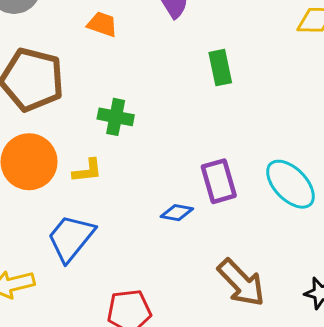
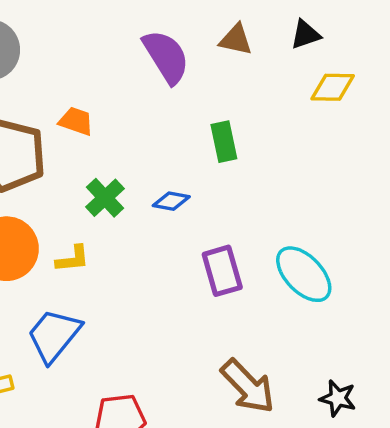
orange trapezoid: (102, 24) -> (76, 121), moved
green cross: (116, 117) -> (105, 198), turned 36
blue diamond: (177, 213) -> (171, 201), moved

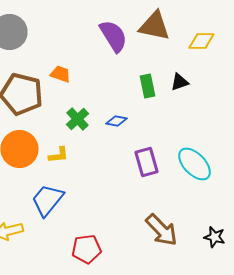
black triangle: (305, 35) -> (179, 82), moved
brown triangle: (236, 40) -> (154, 26), size x1.6
yellow diamond: (333, 87) -> (201, 41), moved

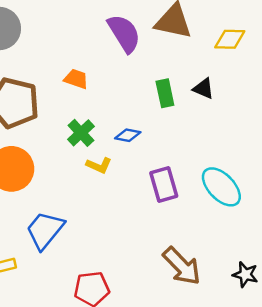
orange trapezoid: (60, 74) -> (76, 79), moved
black triangle: (179, 82) -> (203, 89), turned 42
yellow L-shape: (58, 155) -> (99, 165), moved, turned 30

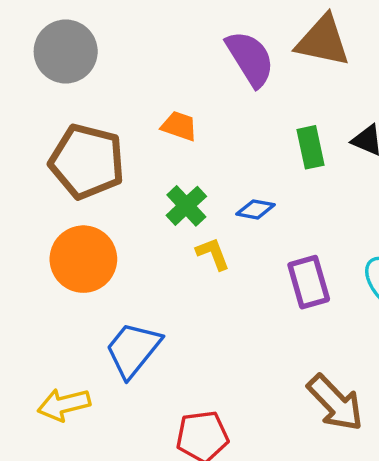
yellow L-shape: (99, 165) -> (213, 254), turned -135

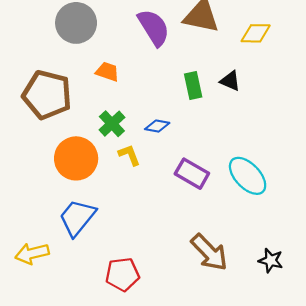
gray circle: (66, 51) -> (76, 23), moved
orange circle: (83, 259) -> (76, 158), moved
purple rectangle: (309, 282) -> (192, 174), turned -44

